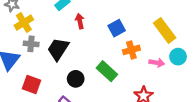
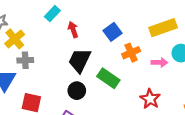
yellow rectangle: (165, 30) -> (163, 28), turned -65
black trapezoid: (58, 49) -> (80, 60), moved

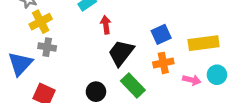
blue square: (112, 32) -> (161, 34), moved
black trapezoid: (80, 60) -> (121, 53), moved

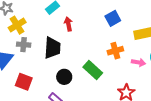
blue square: (161, 34) -> (113, 18), moved
black trapezoid: (121, 53) -> (52, 48), moved, turned 150

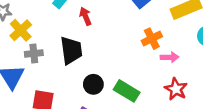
pink arrow: (139, 62) -> (170, 57), moved
green rectangle: (93, 70) -> (127, 91), moved

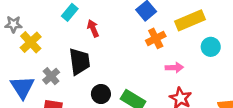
orange cross: (152, 39) -> (156, 38), moved
gray cross: (34, 53) -> (51, 76), moved, turned -35

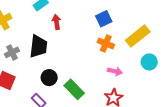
yellow rectangle: (190, 20) -> (138, 36), turned -30
orange cross: (156, 38) -> (106, 43), turned 35

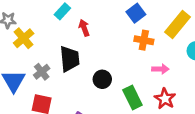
black circle: (49, 78) -> (102, 79), moved
green rectangle: (74, 89) -> (132, 97), moved, turned 30

